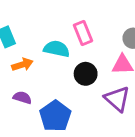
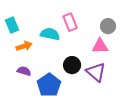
black circle: (86, 74) -> (72, 65), moved

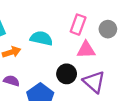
pink rectangle: (70, 22) -> (78, 25), moved, turned 42
pink triangle: (100, 46) -> (86, 50), moved

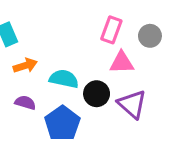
cyan semicircle: (41, 38) -> (64, 79), moved

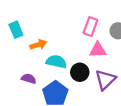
orange arrow: (25, 66) -> (38, 45), moved
purple triangle: (132, 104) -> (105, 80), turned 35

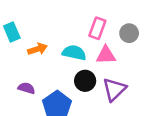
cyan semicircle: (56, 62) -> (74, 53), moved

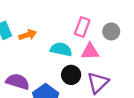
orange arrow: (37, 49) -> (28, 35), moved
purple semicircle: (26, 88) -> (18, 82), size x1.5

